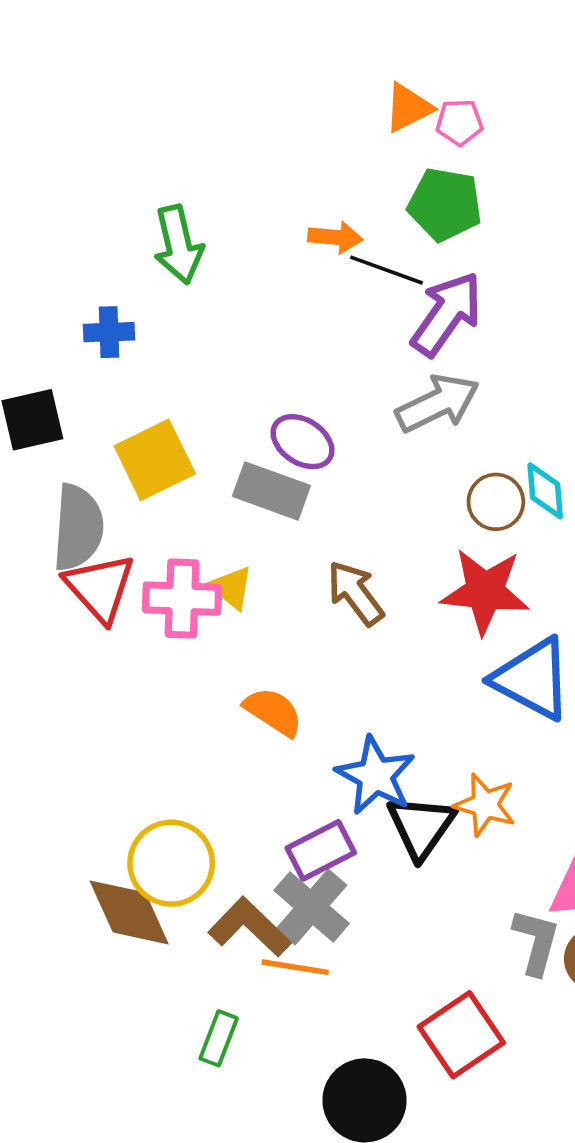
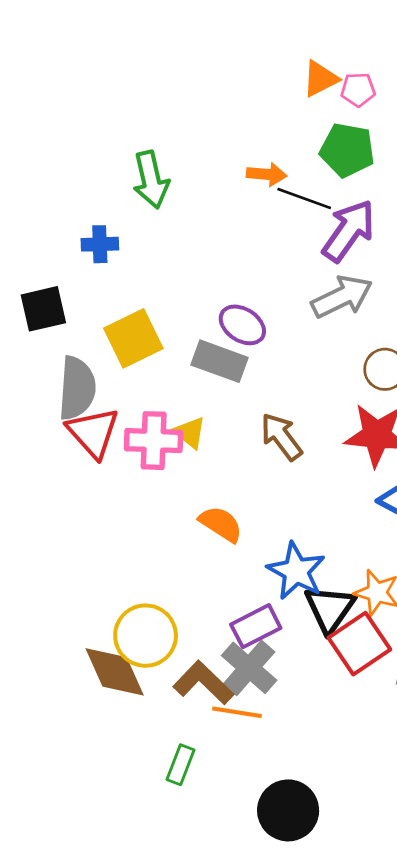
red square: (461, 1035) -> (359, 644), moved

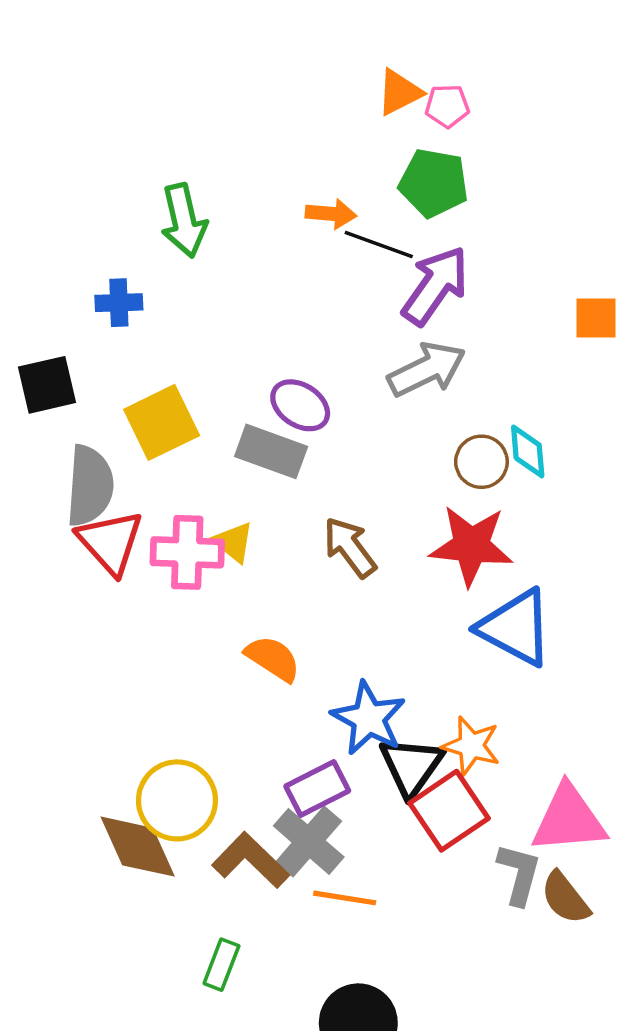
orange line: (237, 712) -> (345, 898), moved

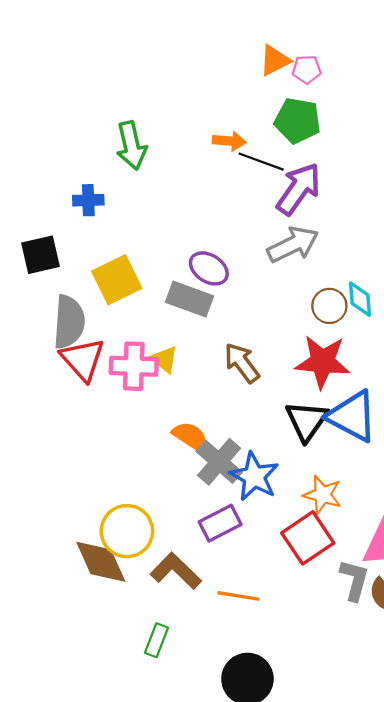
black triangle: (411, 766) -> (307, 421), moved
gray cross: (309, 841) -> (219, 462), moved

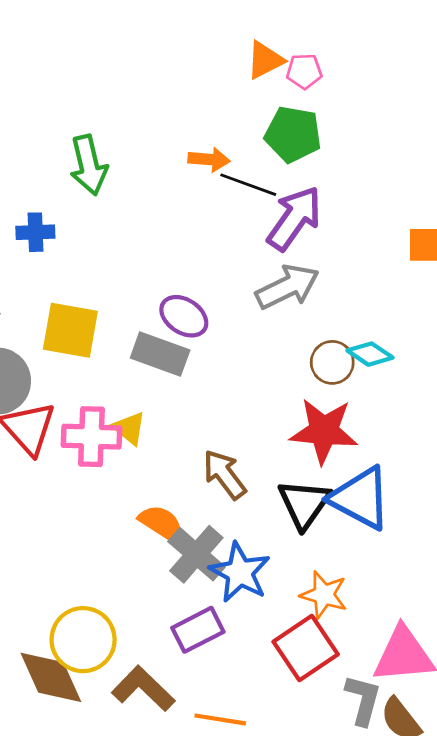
yellow square: (117, 280) -> (70, 330), turned 36
cyan diamond: (360, 299) -> (370, 354), turned -51
brown arrow: (242, 363) -> (224, 474), moved

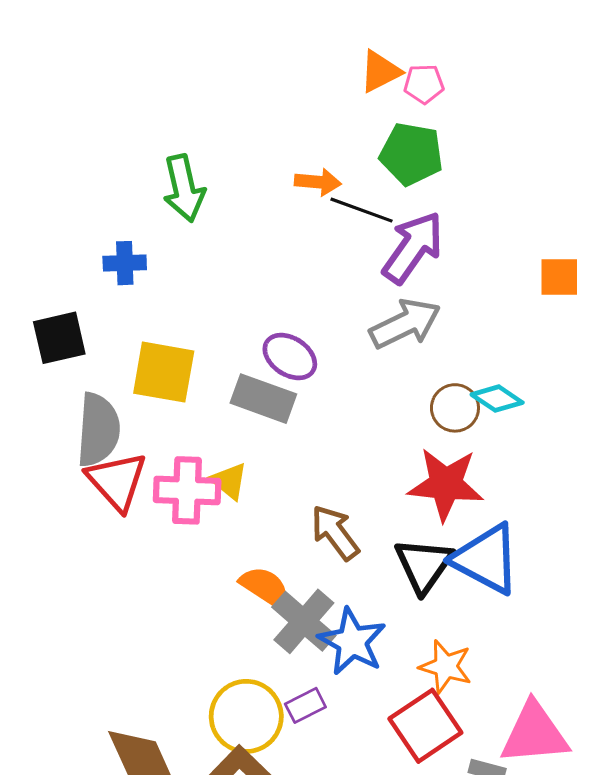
purple rectangle: (198, 630) -> (305, 705), size x0.7
yellow circle: (83, 640) -> (246, 716), moved

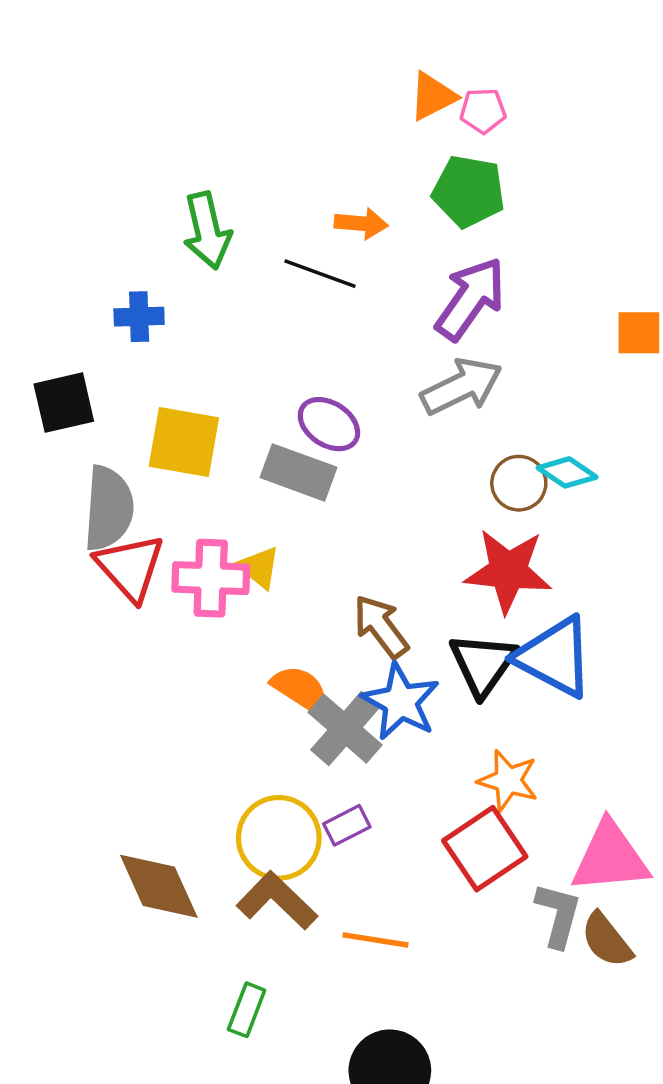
black line: (362, 210) -> (320, 274), moved
blue star: (352, 642) -> (401, 702), moved

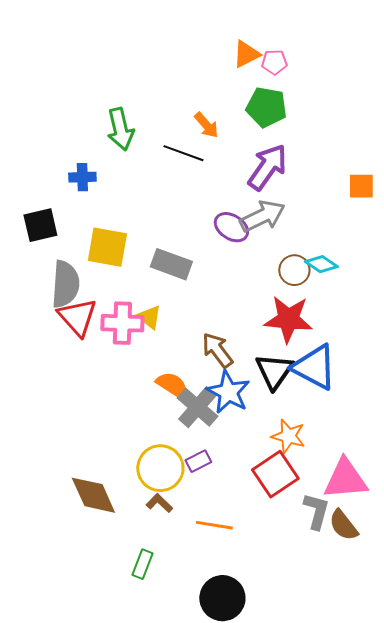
orange arrow: (361, 223) -> (206, 125), turned 44
purple ellipse: (329, 424) -> (231, 227), moved
brown L-shape: (277, 901) -> (159, 503), size x0.6

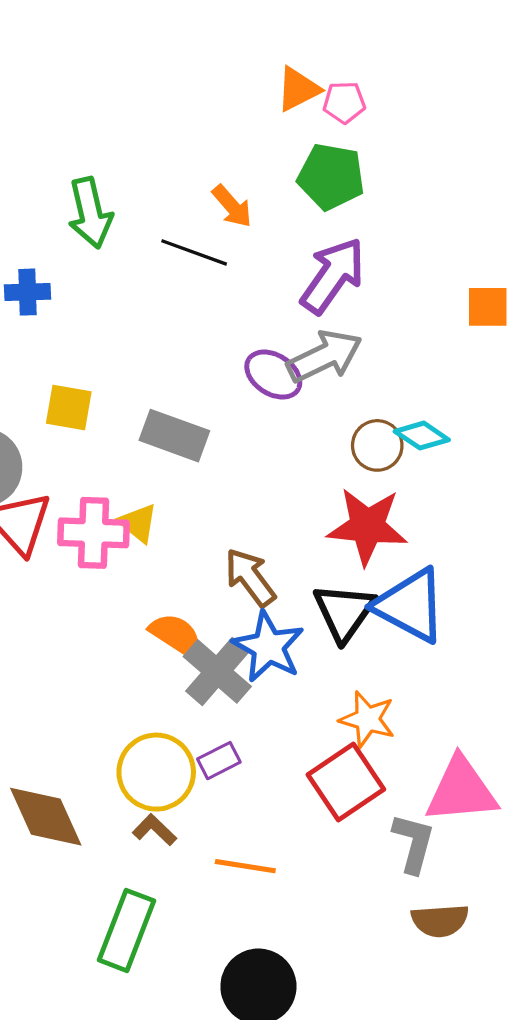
yellow square: (107, 247) -> (69, 408), size x0.7
brown semicircle: (343, 525) -> (440, 921), moved, turned -56
green rectangle: (142, 564) -> (126, 930), size x1.6

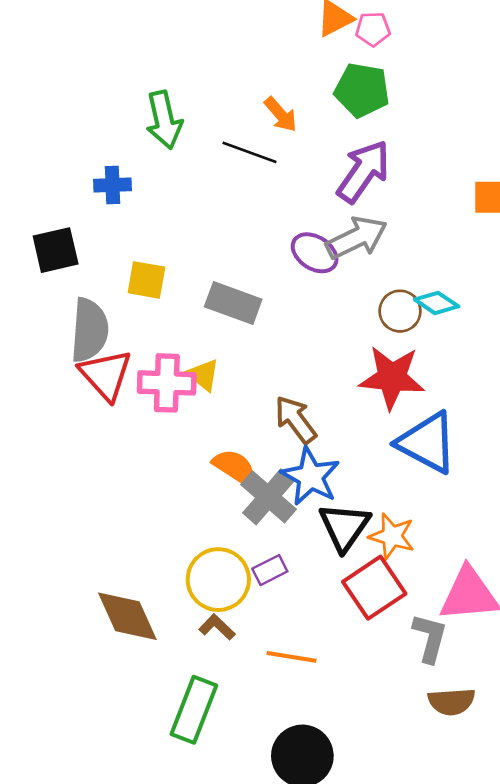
black triangle: (344, 612) -> (344, 527), moved

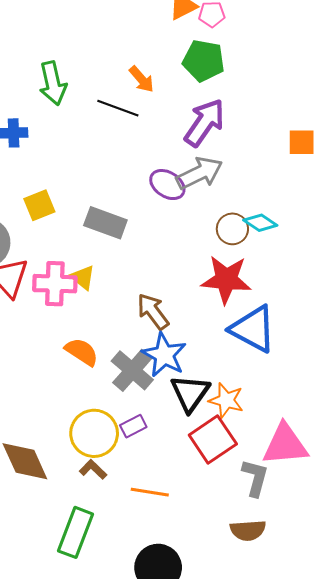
yellow square: (146, 280) -> (39, 205), turned -32
orange semicircle: (235, 467) -> (82, 352), moved
brown semicircle: (452, 702) -> (248, 530), moved

